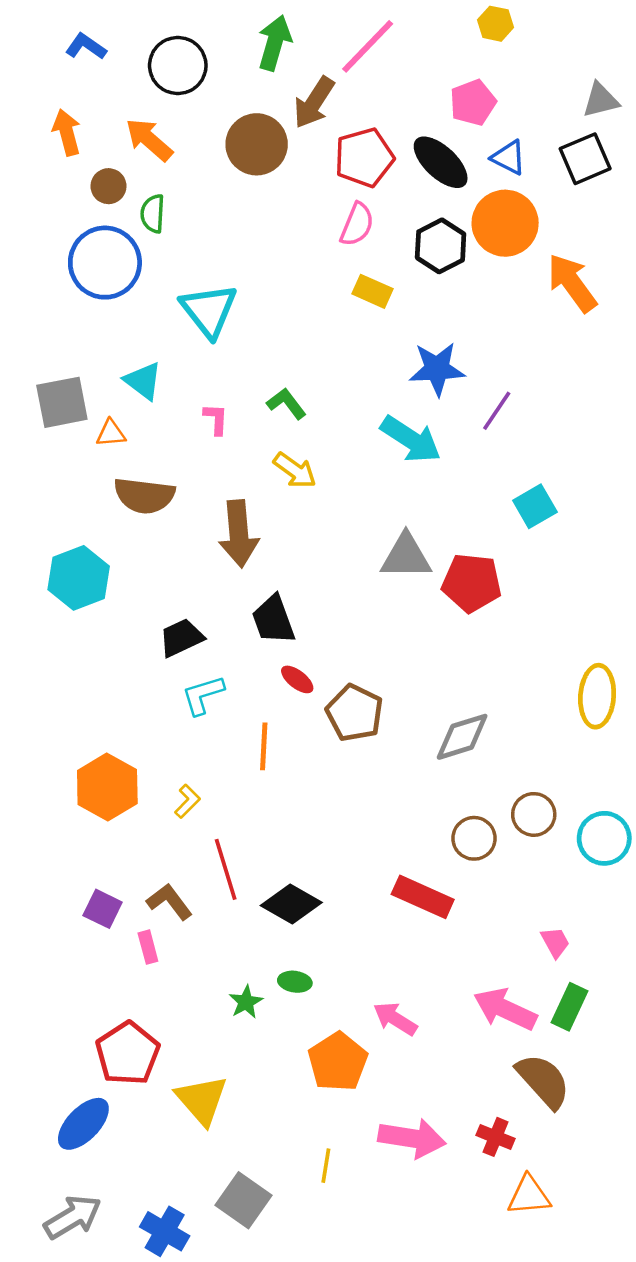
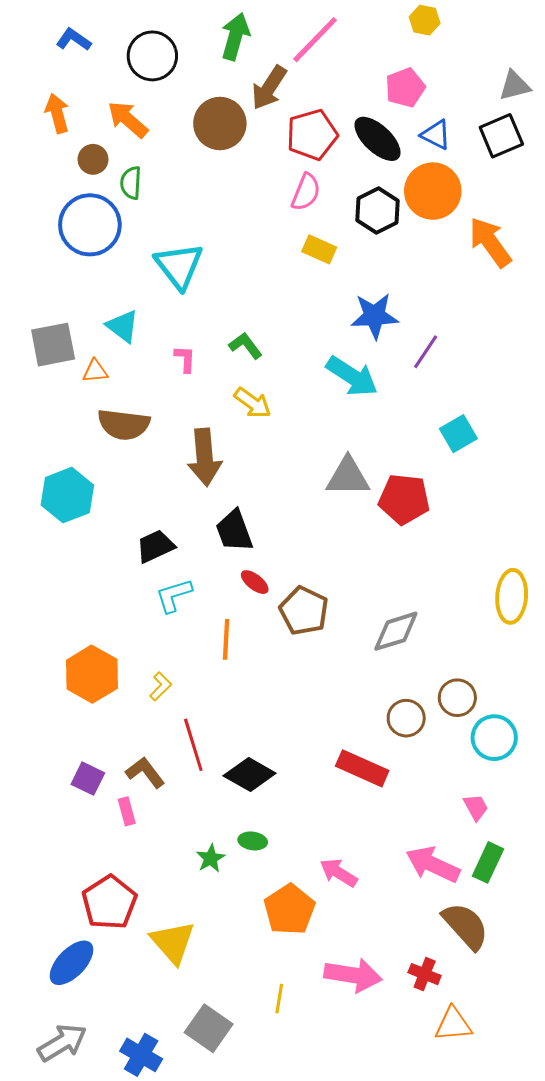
cyan circle: (604, 838) -> (494, 738), moved

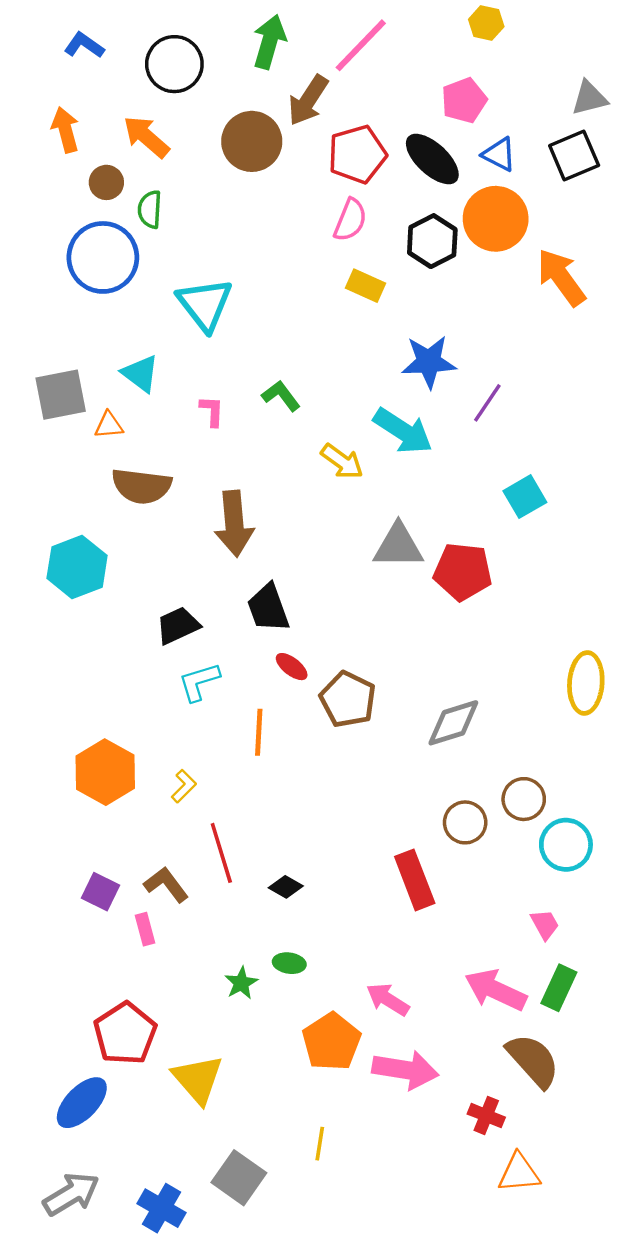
yellow arrow: (253, 403) -> (342, 461), moved
red rectangle: (362, 768) -> (415, 880), turned 45
black diamond: (250, 774) -> (286, 887), size x0.6
pink arrow: (353, 975) -> (405, 1070), moved

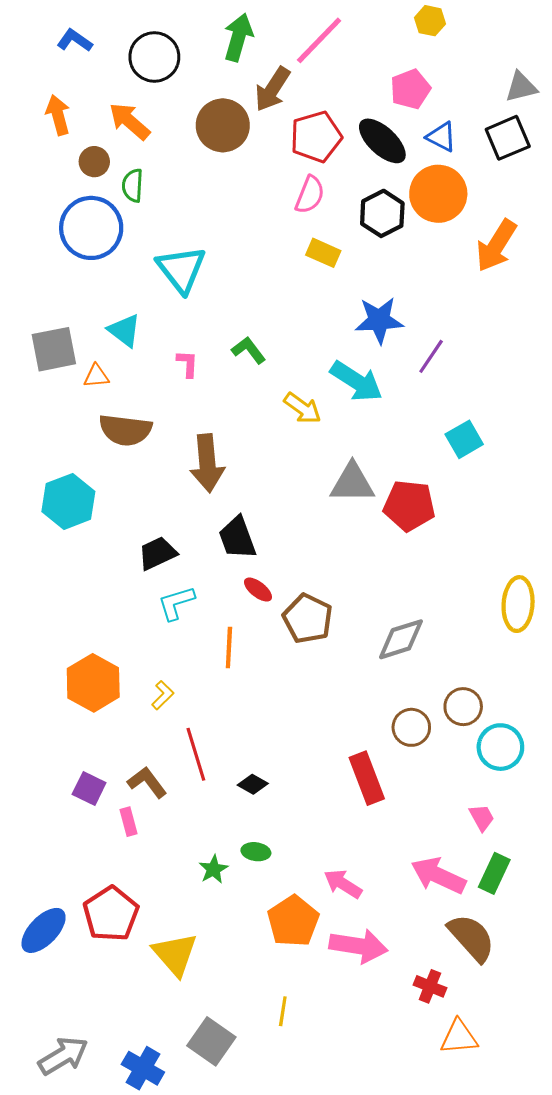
orange arrow: (561, 277) -> (496, 246), turned -112
blue ellipse: (82, 1103) -> (44, 930), moved

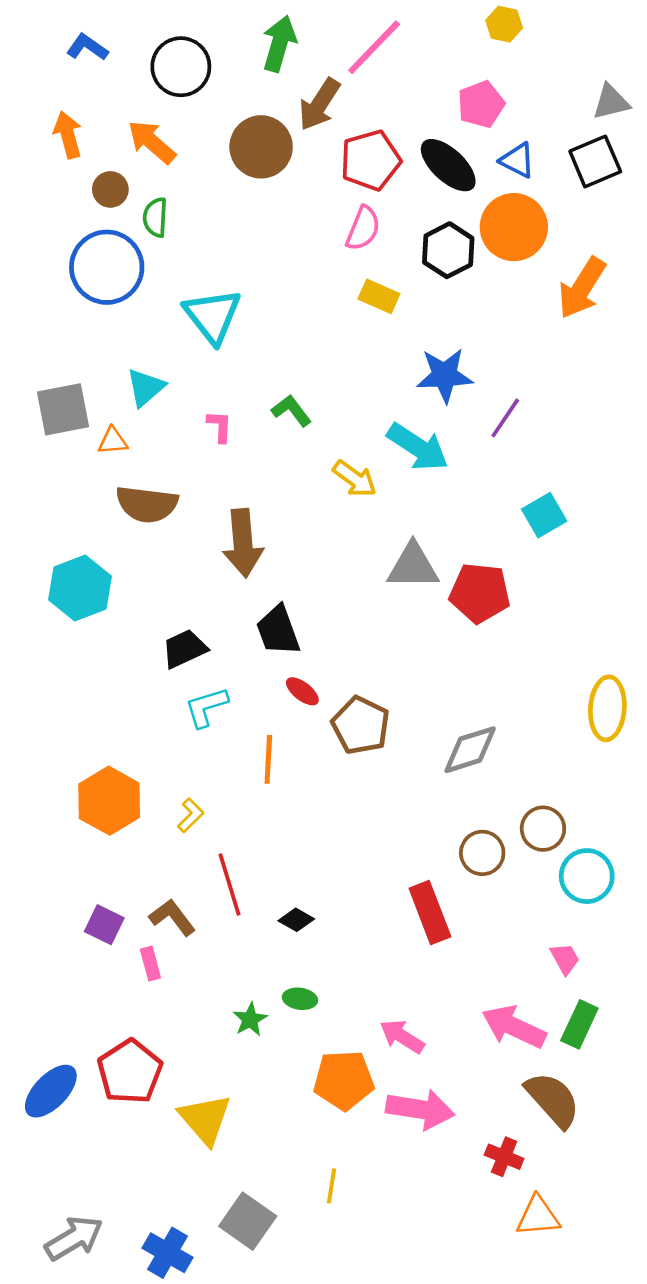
cyan triangle: (124, 331) -> (146, 388), turned 42
orange pentagon: (293, 921) -> (344, 1080), turned 30

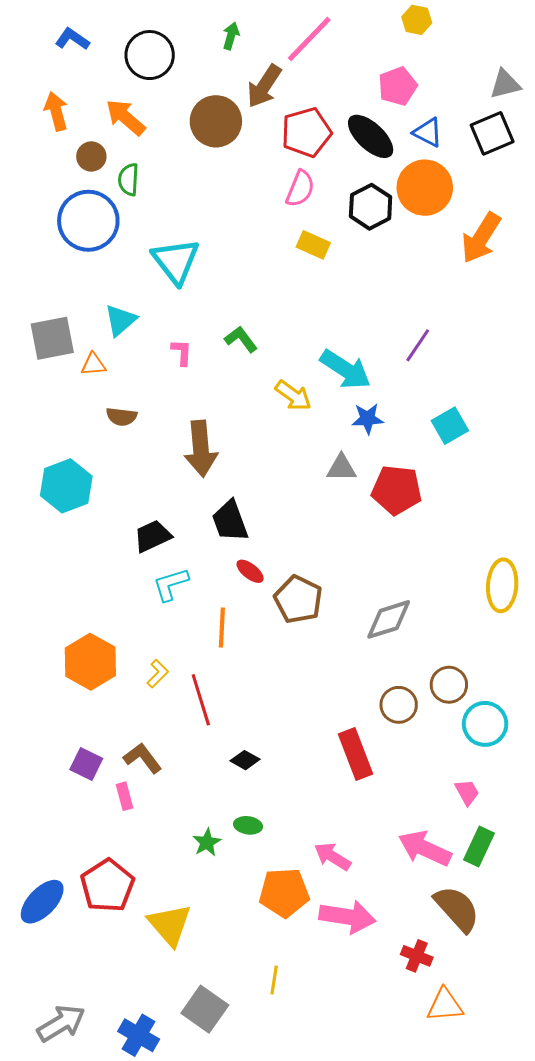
green arrow: (279, 44) -> (231, 36), size x0.6
blue star: (445, 375) -> (368, 419), moved, size x0.7
brown semicircle: (147, 504) -> (121, 417), size x0.6
gray triangle: (413, 566) -> (341, 468), size x0.7
red line: (229, 885) -> (201, 700), moved

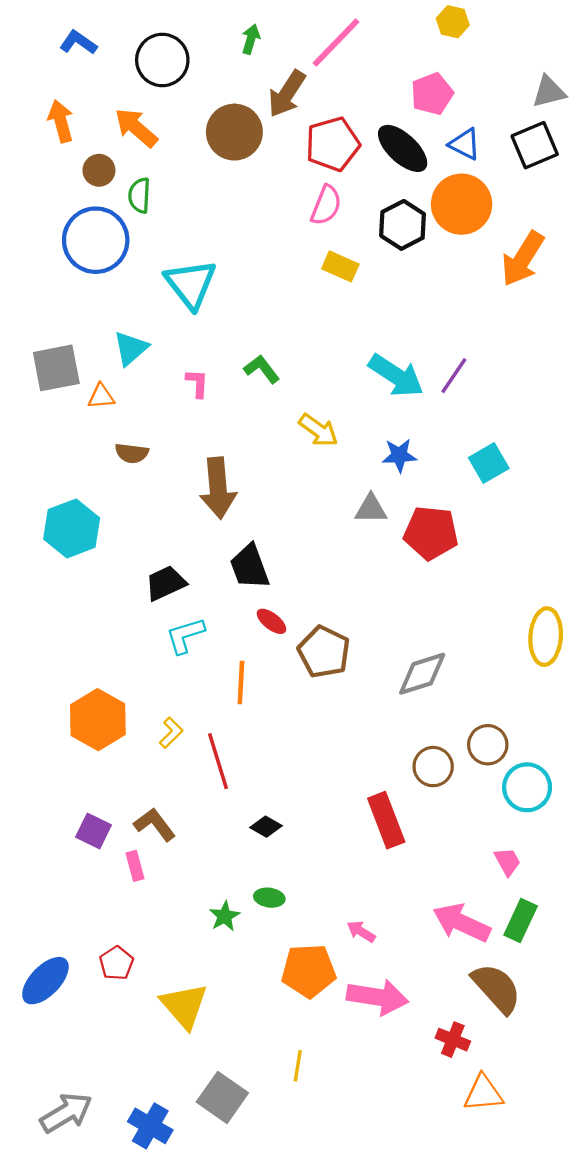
cyan arrow: (345, 369) -> (396, 376), moved
pink arrow: (332, 856) -> (361, 931), size x0.7
red pentagon: (107, 886) -> (116, 963), size x0.6

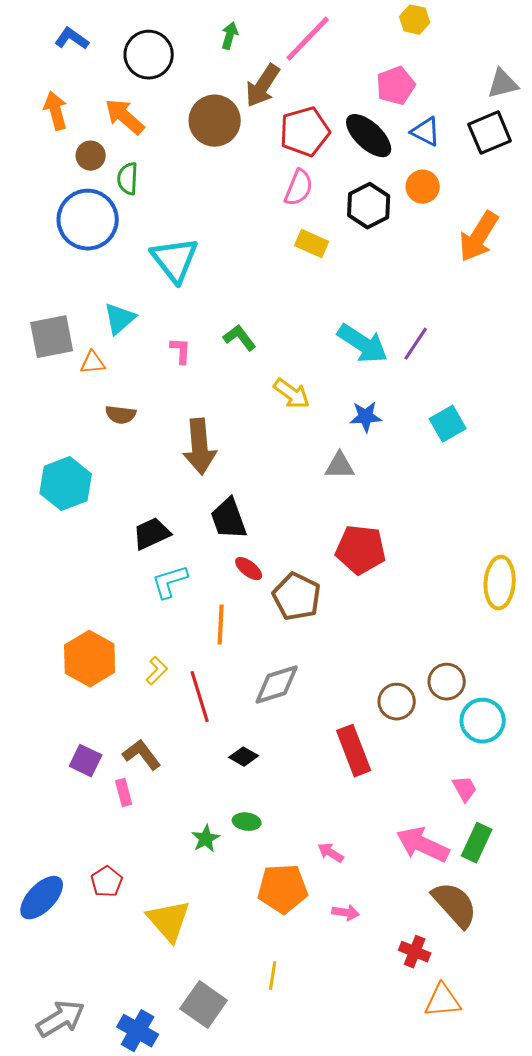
orange circle: (462, 204) -> (423, 187), size x0.6
red pentagon: (431, 533) -> (361, 550), moved
gray diamond: (422, 674) -> (277, 685), moved
pink arrow: (377, 997) -> (346, 913), size x0.5

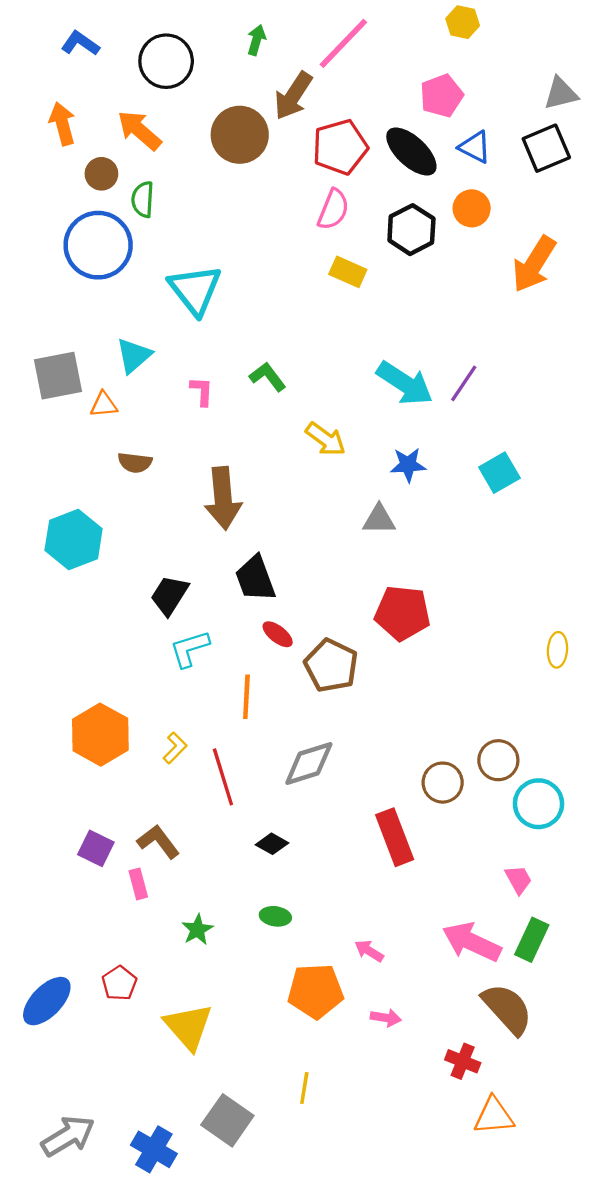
black trapezoid: (152, 534) -> (169, 595), turned -33
yellow ellipse: (500, 583) -> (557, 650), size x0.6
green star: (206, 839) -> (197, 930), moved

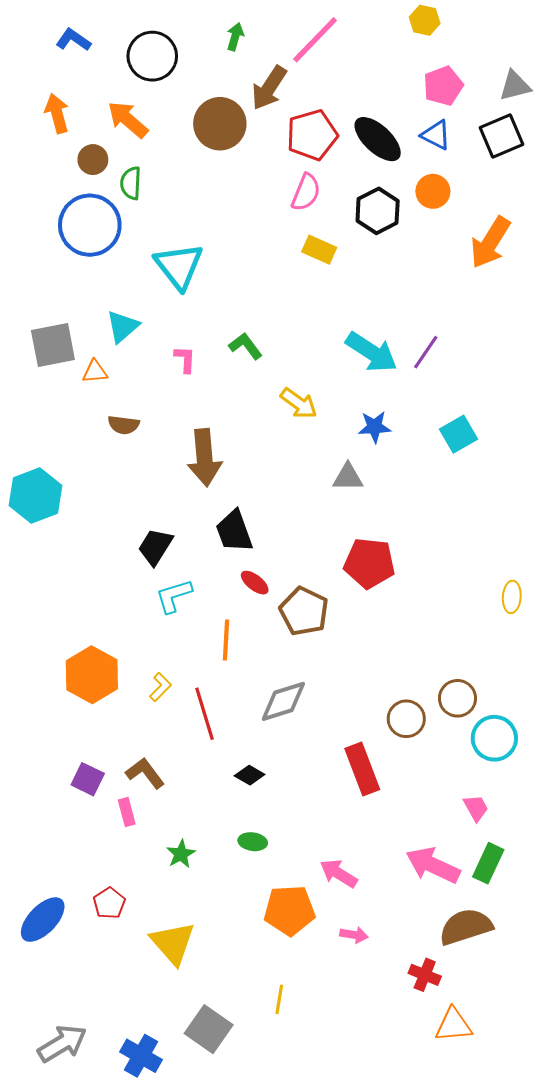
pink pentagon: (442, 96) -> (443, 86), moved
cyan hexagon: (74, 539) -> (36, 496), moved
pink arrow: (369, 951) -> (339, 873), size x1.4
brown semicircle: (507, 1009) -> (466, 927), turned -66

